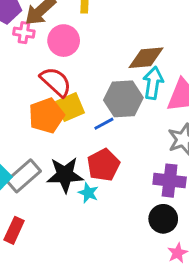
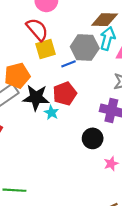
orange pentagon: (46, 116) -> (17, 76), moved
black circle: (163, 219) -> (93, 138), moved

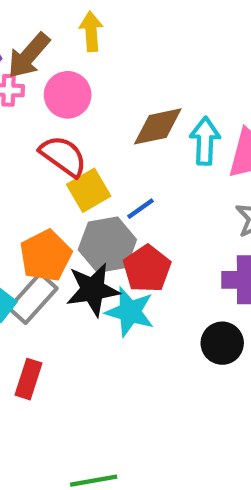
brown diamond: (105, 20) -> (158, 126), moved
gray hexagon: (85, 47) -> (107, 245), moved
cyan star: (51, 113) -> (130, 312), size x1.6

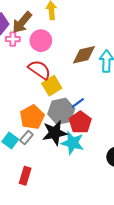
blue line: (141, 209) -> (78, 103), moved
gray rectangle: (33, 298) -> (26, 137), size x0.6

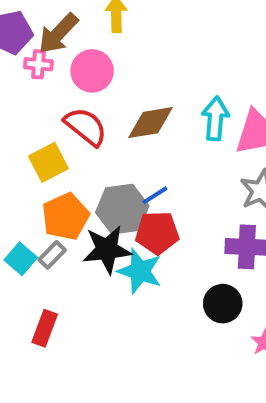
brown diamond: (84, 55) -> (150, 123), moved
yellow square: (52, 86) -> (48, 162), moved
red pentagon: (80, 122) -> (157, 233), turned 30

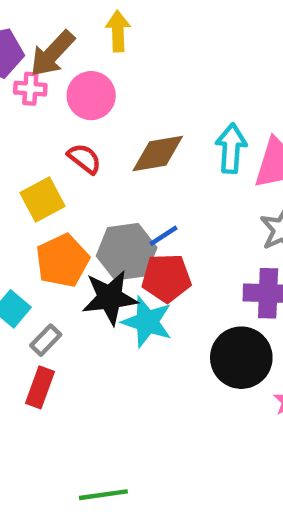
red semicircle: (86, 127) -> (84, 159), size x0.7
gray rectangle: (52, 255) -> (46, 340), moved
black circle: (223, 304) -> (241, 358), size x1.4

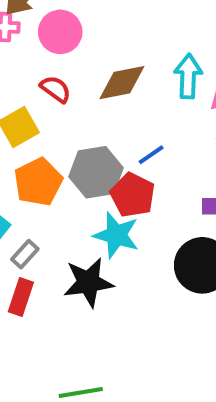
blue line: (163, 236) -> (151, 155), moved
red pentagon: (166, 278) -> (133, 195), turned 30
black star: (110, 298) -> (88, 282), moved

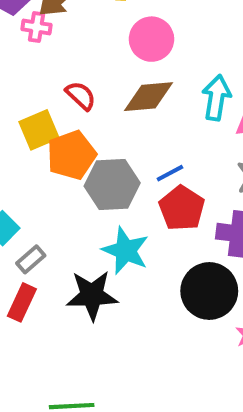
pink circle: (60, 32) -> (152, 39), moved
orange pentagon: (38, 182) -> (72, 155), moved
red pentagon: (133, 195) -> (182, 208), moved

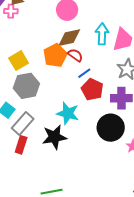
red semicircle: (81, 96) -> (75, 55), moved
orange pentagon: (72, 155) -> (55, 55), moved
gray hexagon: (112, 185) -> (26, 86), moved
gray rectangle: (31, 259) -> (23, 124), size x1.6

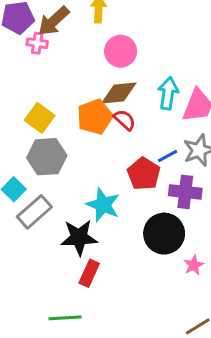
yellow square: (19, 61) -> (40, 118), turned -30
blue line: (84, 73) -> (168, 156), moved
red rectangle: (21, 145) -> (89, 273), moved

